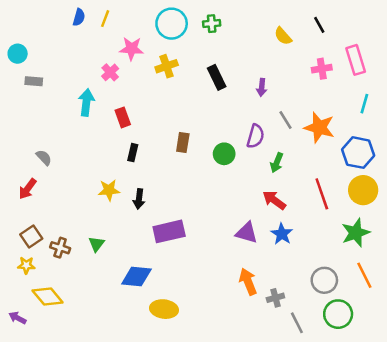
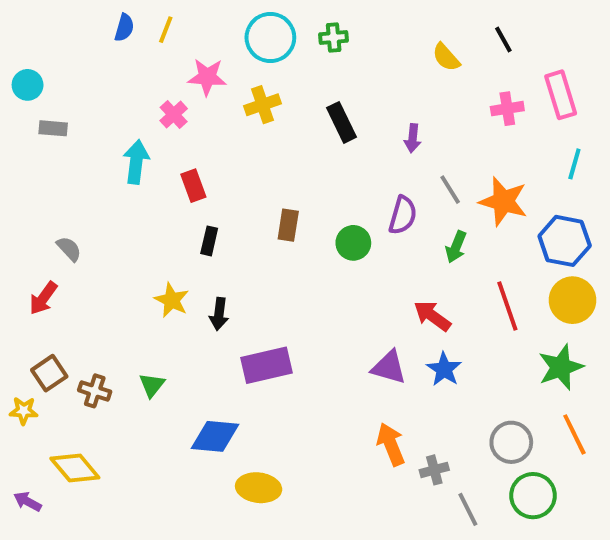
green arrow: (277, 163) -> (456, 247), moved
yellow star: (109, 190) -> (172, 300), turned 30
yellow star: (26, 265) -> (24, 411), moved

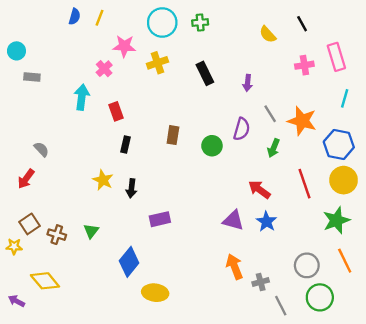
purple rectangle: (266, 365) -> (160, 219), size x0.7
blue diamond: (215, 436) -> (129, 262), turned -56

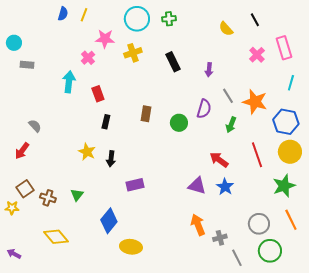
pink cross: (304, 65) -> (257, 55), turned -35
yellow diamond: (45, 281) -> (56, 237), moved

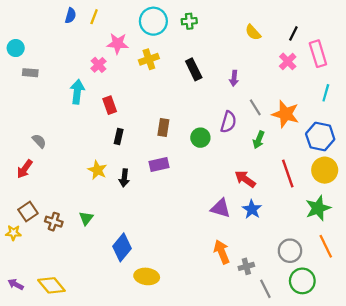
black line: (255, 20) -> (293, 33), moved, turned 56
purple rectangle: (135, 185) -> (159, 164), moved
yellow diamond: (56, 237) -> (51, 285), moved

